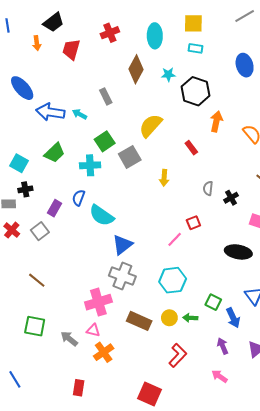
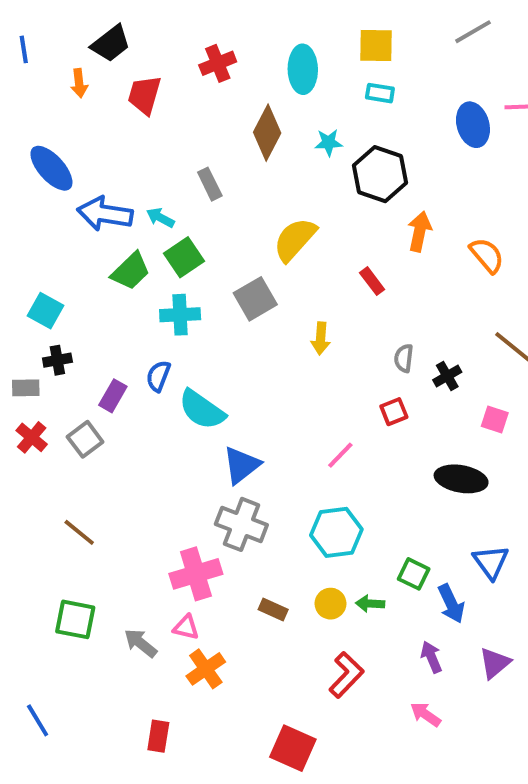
green square: (105, 141) -> (184, 257), moved
green trapezoid: (55, 153) -> (131, 271), moved
red square: (193, 223) -> (394, 412), moved
brown rectangle: (139, 321) -> (273, 610), size x0.6

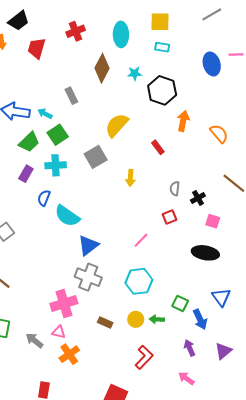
purple rectangle: (113, 396) -> (26, 174), moved
pink square: (495, 420) -> (213, 221), moved

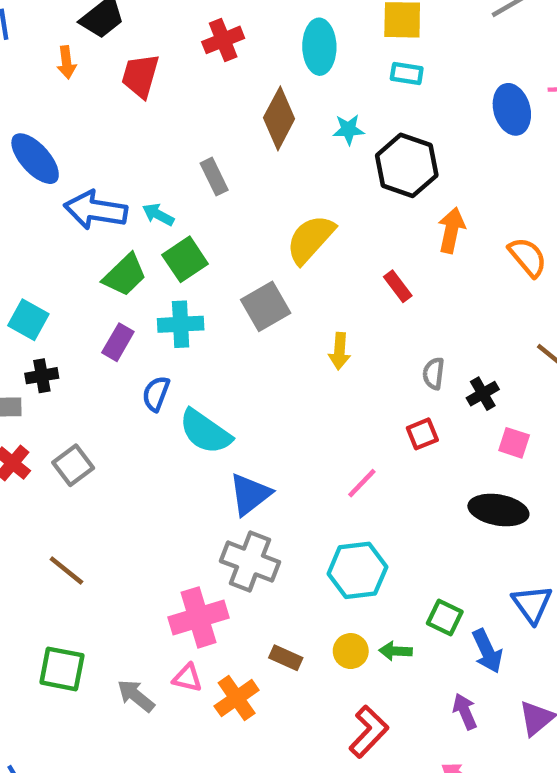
orange cross: (69, 354) -> (237, 698), moved

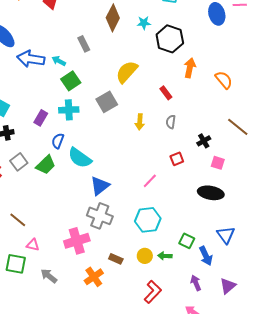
green trapezoid: (125, 275) -> (46, 165), moved
gray semicircle: (434, 373) -> (171, 122), moved
gray square: (73, 465) -> (19, 162), moved
pink triangle: (187, 678) -> (33, 245), moved

